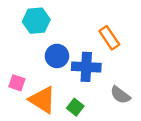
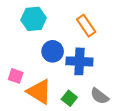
orange rectangle: (109, 38) -> (86, 26), moved
gray semicircle: (120, 95) -> (100, 96), moved

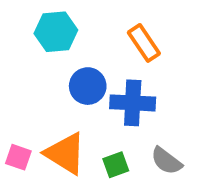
pink square: (16, 76) -> (18, 157), moved
green square: (69, 98) -> (116, 165), turned 32

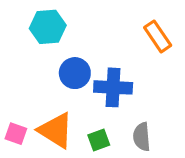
orange rectangle: (144, 43) -> (158, 36), moved
gray semicircle: (166, 161) -> (142, 137), turned 48

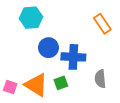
gray semicircle: (142, 137) -> (100, 79), moved
green square: (99, 140) -> (61, 83), moved

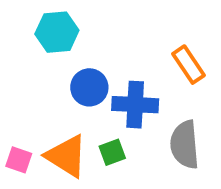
orange rectangle: (102, 24) -> (188, 65), moved
gray semicircle: (100, 79) -> (185, 145), size x1.4

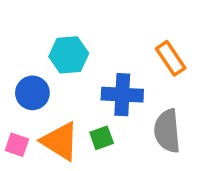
cyan hexagon: (57, 32) -> (69, 55), moved
blue circle: (89, 87) -> (32, 93), moved

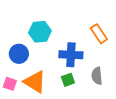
gray semicircle: (167, 131) -> (97, 76), size x0.7
green square: (102, 138) -> (68, 80), moved

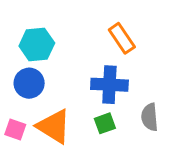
cyan hexagon: (40, 32) -> (37, 44), moved
orange rectangle: (99, 34) -> (122, 38), moved

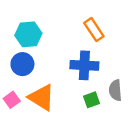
green square: (105, 123) -> (92, 100), moved
pink square: (15, 129) -> (12, 100), turned 35

